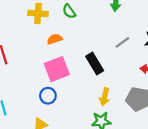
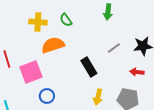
orange semicircle: (55, 39) -> (53, 45), size x1.6
pink square: (57, 69) -> (31, 72), moved

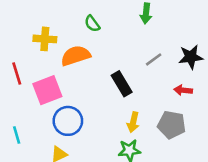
yellow cross: (38, 22) -> (45, 39), moved
blue circle: (47, 96) -> (68, 121), size x1.5

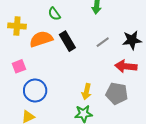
black rectangle: (122, 84) -> (67, 41), moved
pink square: (47, 90) -> (19, 66), size x0.6
red arrow: (183, 90) -> (126, 66), size x1.5

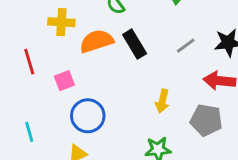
yellow arrow: (87, 92) -> (162, 101), moved

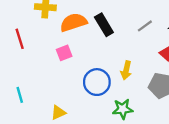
pink square: (64, 81) -> (64, 53), moved
blue circle: (88, 116) -> (97, 82), moved

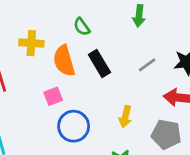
orange semicircle: (73, 22) -> (64, 61), turned -88
blue circle: (97, 82) -> (74, 126), moved

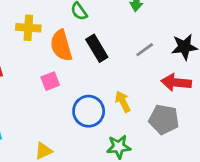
yellow arrow: (125, 117) -> (123, 102), turned 140
blue circle: (74, 126) -> (89, 111), moved

